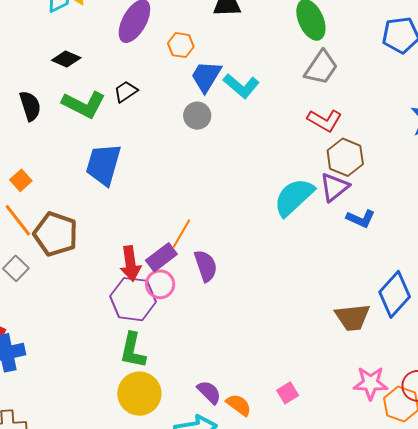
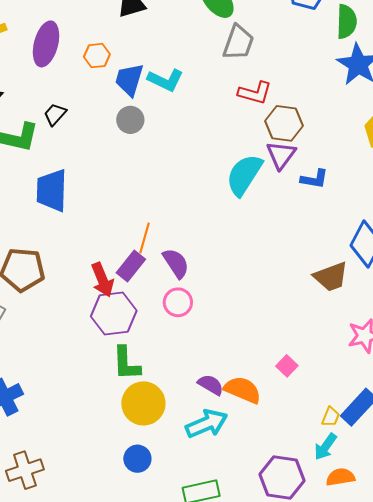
pink circle: (160, 284) -> (178, 302), moved
orange semicircle: (239, 405) -> (243, 390), size x1.4

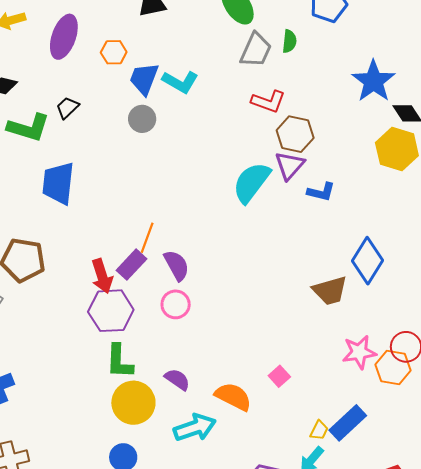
green semicircle: (347, 22) -> (289, 41), moved, size x0.7
purple semicircle: (211, 385) -> (177, 379), moved

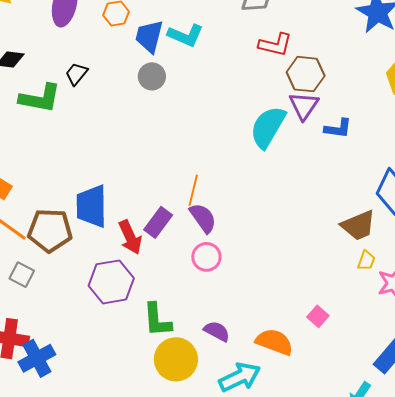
blue trapezoid: (58, 183) -> (91, 206), moved
orange line: (147, 238) -> (193, 190), moved
purple hexagon: (111, 311) -> (111, 282), moved
yellow trapezoid: (319, 430) -> (366, 261), moved

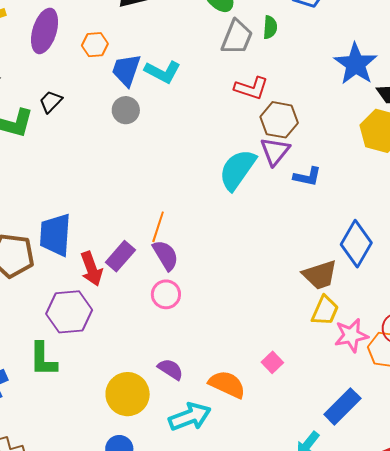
yellow trapezoid: (366, 261) -> (325, 311), size x1.5
green L-shape: (157, 320) -> (43, 359), moved

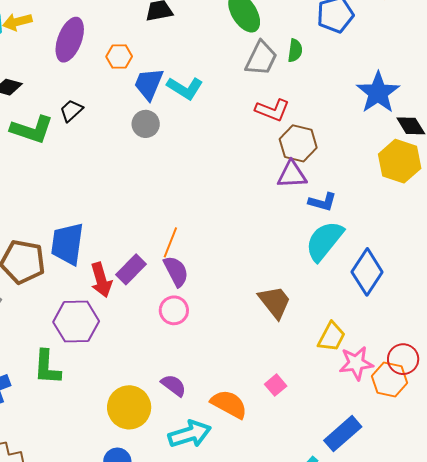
purple triangle: (275, 151) -> (292, 175), turned 44
cyan semicircle: (237, 170) -> (324, 241), moved
brown trapezoid: (320, 275) -> (275, 302), moved, turned -114

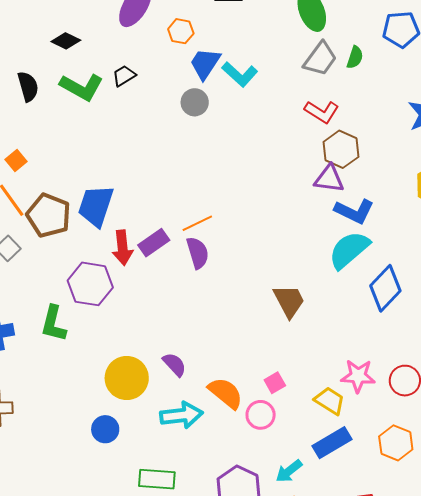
blue L-shape: (322, 202) -> (354, 211), size x1.4
orange line: (170, 242) -> (197, 223), turned 32
pink circle: (174, 310) -> (261, 415), moved
yellow trapezoid: (332, 337) -> (330, 401), moved, turned -96
orange hexagon: (390, 379) -> (396, 443), moved

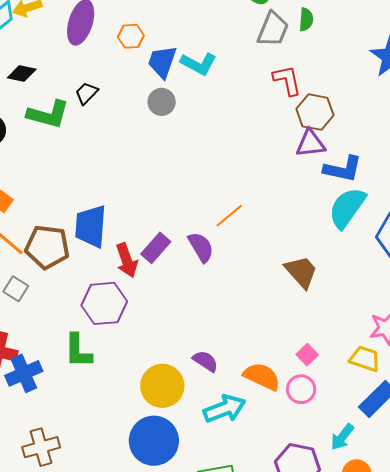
red L-shape: (322, 112) -> (287, 80), turned -120
orange line: (197, 223) -> (229, 216), moved
blue circle: (105, 429) -> (154, 441), size x1.8

